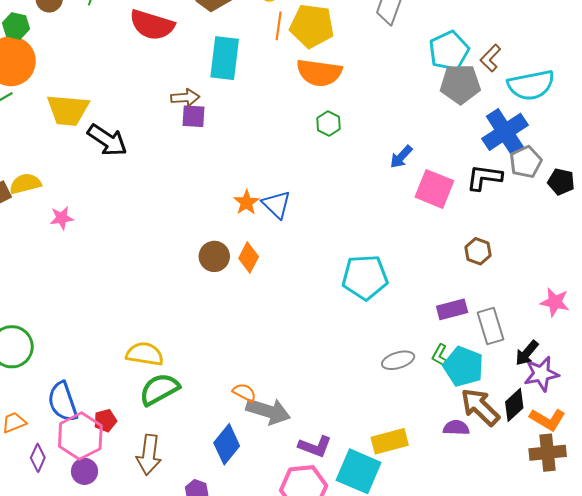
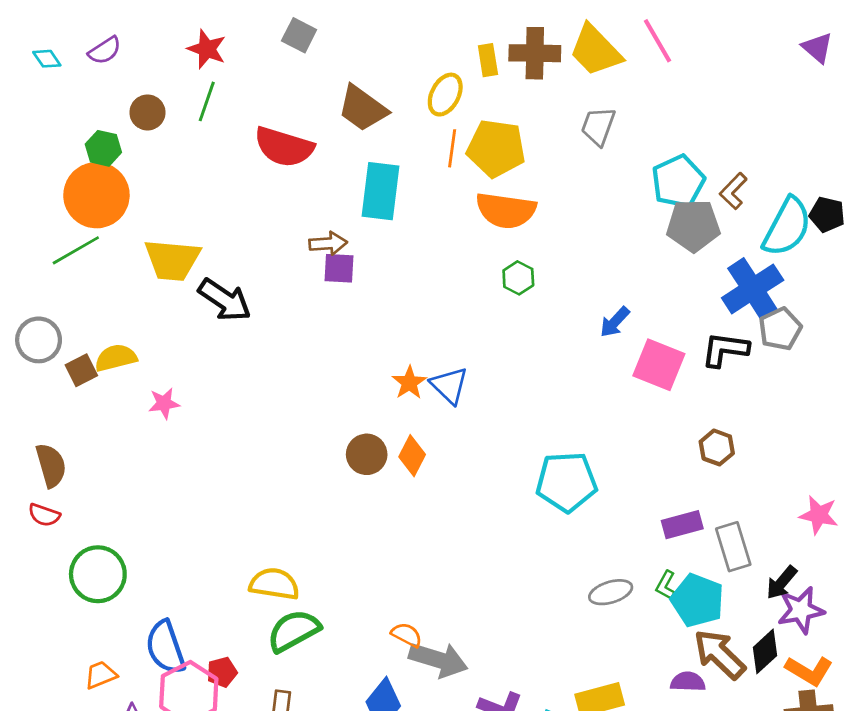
cyan semicircle: (531, 85) -> (787, 227), turned -51
black pentagon: (561, 182) -> (827, 214), moved

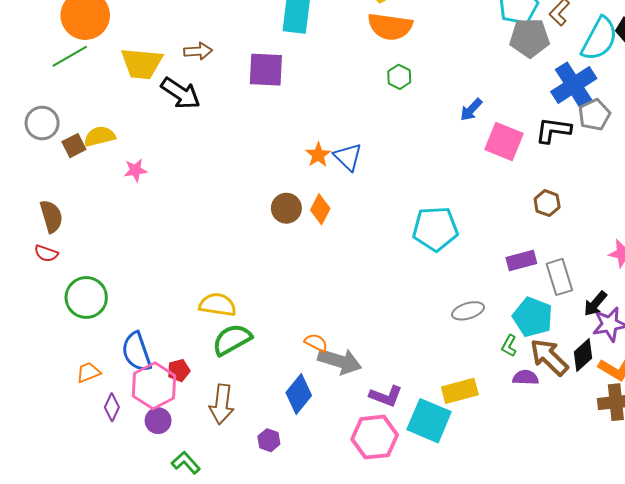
brown arrow: (328, 243) -> (198, 51), moved
purple square: (339, 268) -> (266, 70), size x1.5
green L-shape: (666, 585) -> (509, 346), moved

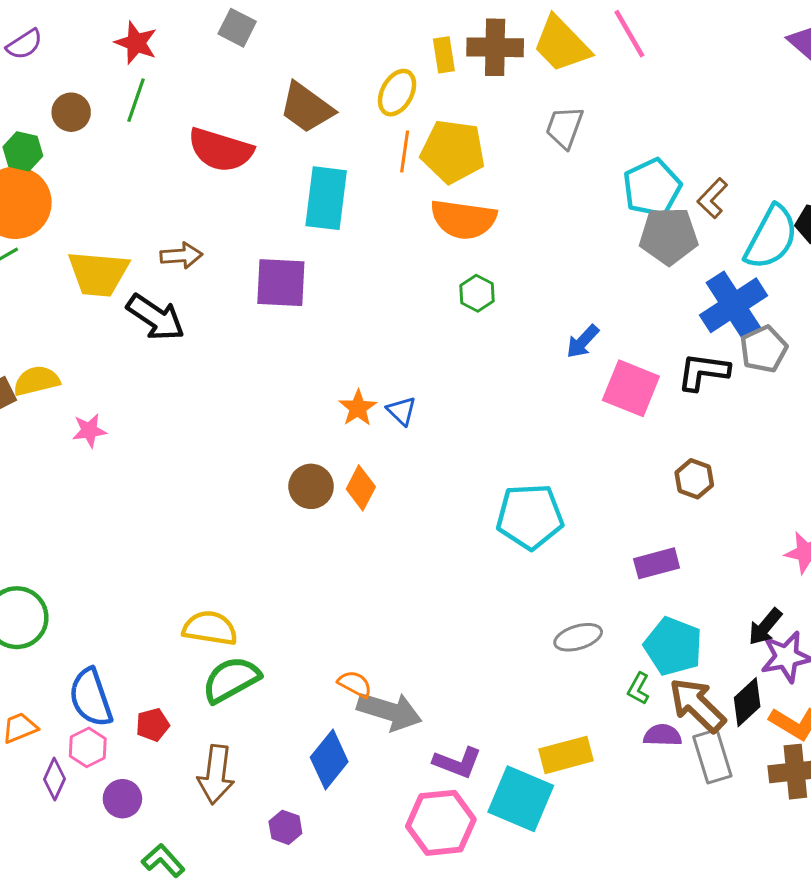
blue triangle: (348, 157) -> (402, 411), size x0.7
gray rectangle: (559, 277) -> (712, 756), moved
pink hexagon: (154, 386) -> (88, 747), moved, size x0.6

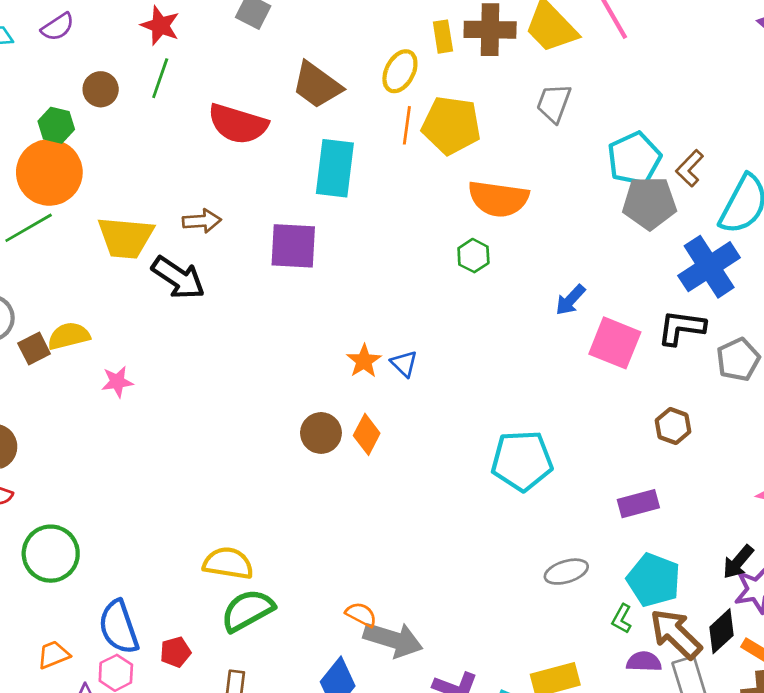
orange semicircle: (463, 219) -> (498, 199), moved
gray pentagon: (764, 349) -> (738, 360), moved

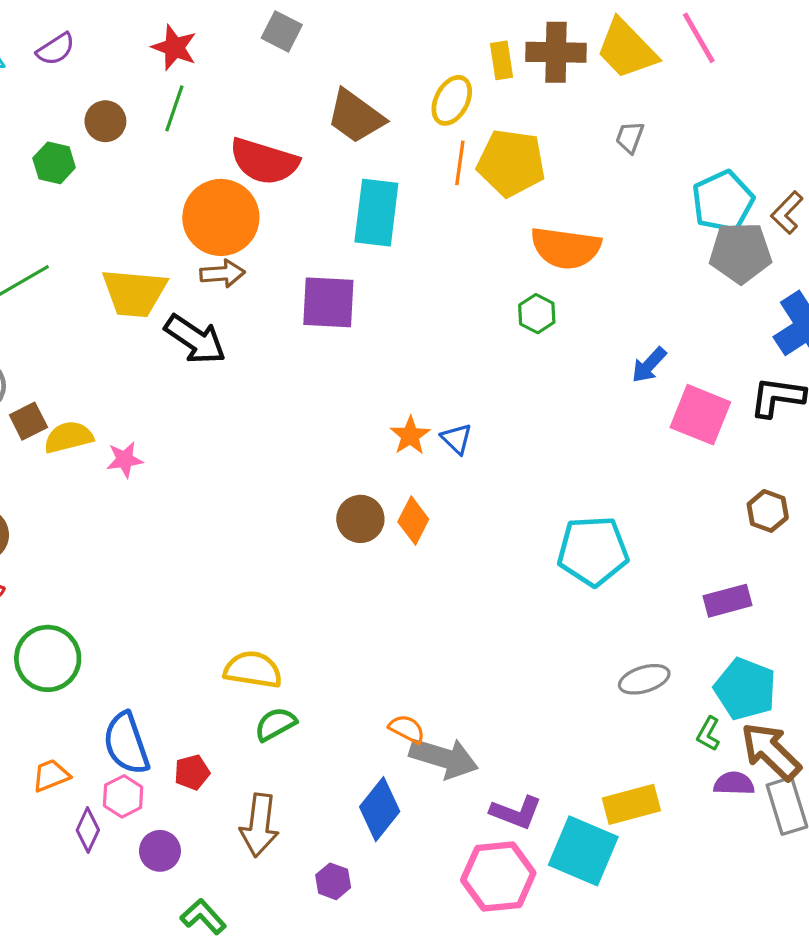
gray trapezoid: (554, 103) -> (630, 137), size x0.7
orange circle: (49, 172) -> (221, 217), moved
yellow semicircle: (69, 336) -> (69, 437), moved
green semicircle: (248, 610) -> (275, 724), size x0.7

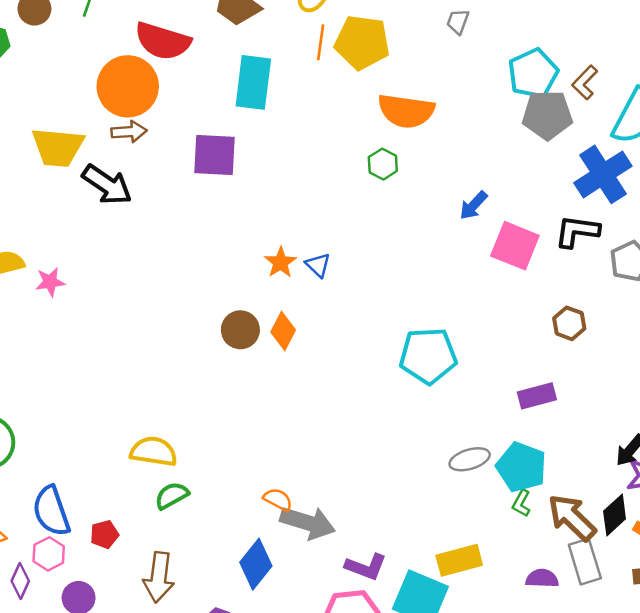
cyan pentagon: (745, 689) -> (521, 467), moved
purple semicircle: (734, 784) -> (542, 578), moved

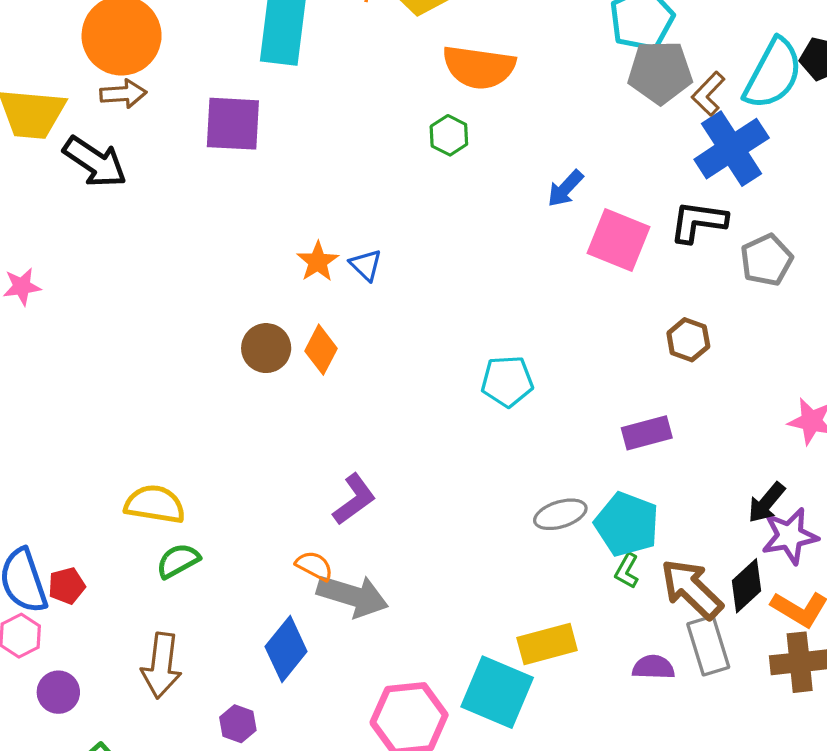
brown L-shape: (585, 82) -> (708, 94), moved
cyan pentagon: (428, 356) -> (507, 381), size x0.7
red pentagon: (104, 534) -> (67, 586), moved
purple L-shape: (366, 567) -> (354, 499), moved, turned -57

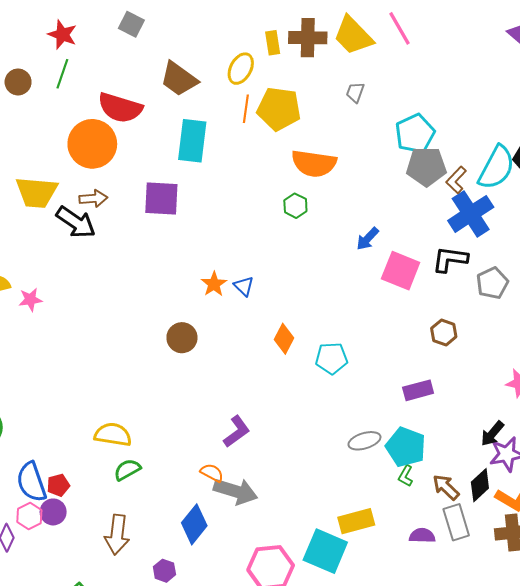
brown arrow: (123, 94) -> (93, 198), moved
orange diamond: (321, 350) -> (284, 339), moved
brown arrow: (692, 589) -> (446, 487), size x0.7
purple circle: (58, 692) -> (53, 512), moved

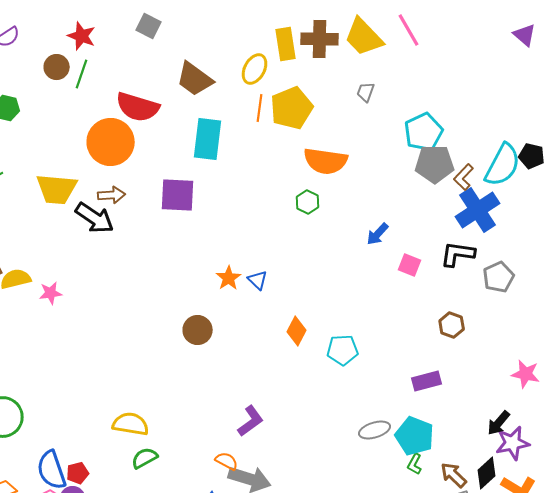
yellow rectangle: (273, 43) -> (286, 44), size x1.4
brown circle: (18, 82) -> (57, 67), moved
yellow pentagon: (279, 109) -> (292, 108), turned -30
pink square: (401, 271) -> (410, 265), size x0.6

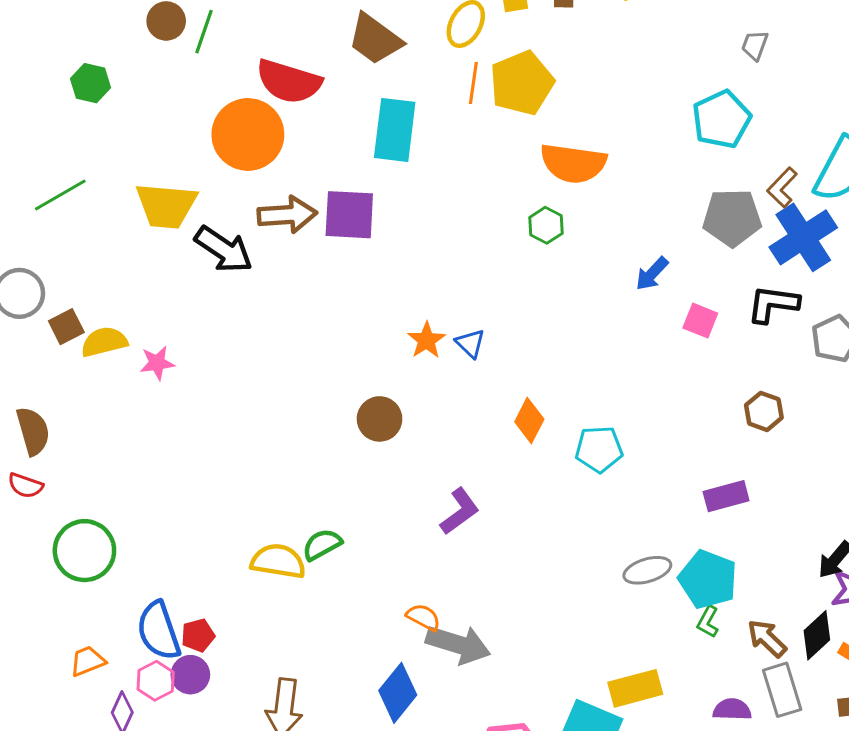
gray trapezoid: (366, 92) -> (755, 45), moved
gray pentagon: (435, 164) -> (732, 218), moved
brown arrow: (112, 195) -> (287, 215), moved, size x1.4
purple L-shape: (251, 421) -> (460, 511), moved
green semicircle: (145, 458) -> (322, 545), moved

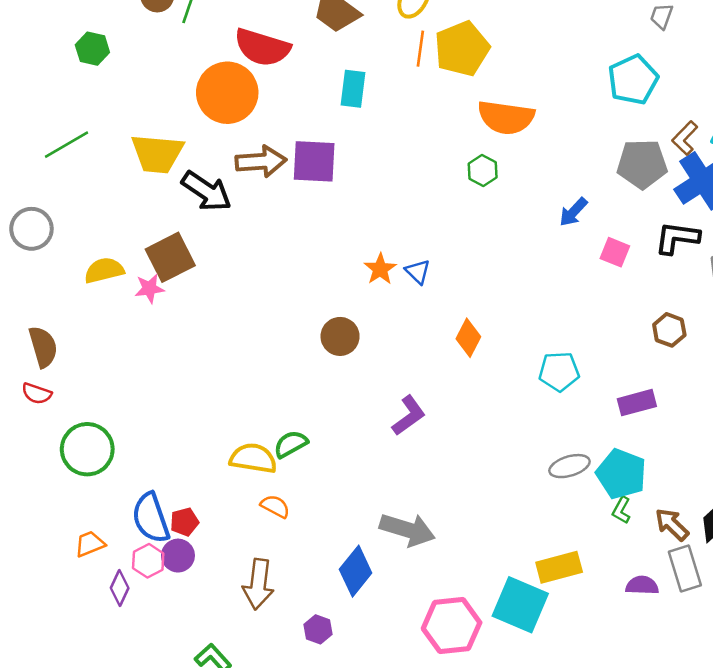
cyan rectangle: (395, 130) -> (353, 89), size x0.7
brown square: (66, 327) -> (170, 257), moved, size x1.6
cyan pentagon: (599, 449) -> (559, 371), moved
orange semicircle: (423, 617) -> (275, 506), moved

